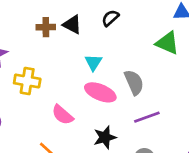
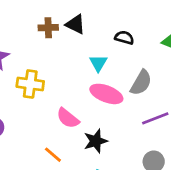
black semicircle: (110, 18) -> (124, 38), moved, turned 60
gray semicircle: (134, 82) -> (141, 83), turned 55
black star: (105, 137) -> (96, 141), moved

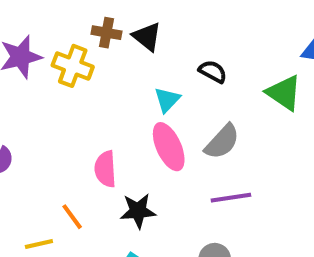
yellow cross: (30, 84) -> (73, 66), moved
pink ellipse: (106, 94) -> (169, 147), turned 32
pink semicircle: (68, 118) -> (105, 169), turned 35

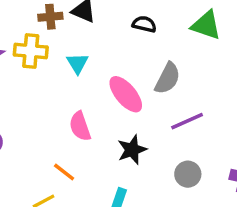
cyan triangle: (167, 100) -> (77, 63), moved
black star: (138, 211) -> (132, 150), moved

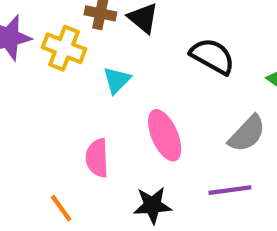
black semicircle: (144, 24) -> (212, 56), size x1.5
gray semicircle: (167, 78) -> (247, 134), moved

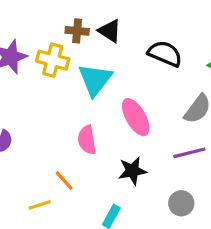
cyan triangle: (117, 80) -> (95, 80), size x1.6

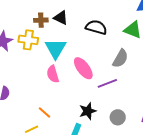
pink semicircle: (87, 140) -> (53, 74), moved
purple line: (189, 153) -> (107, 83), moved
black star: (132, 171) -> (88, 111), moved

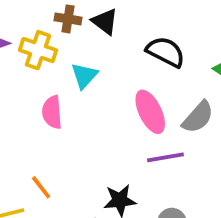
cyan triangle: (56, 49) -> (84, 76), size x0.7
pink ellipse: (83, 68) -> (150, 112), moved
pink semicircle: (53, 74) -> (52, 112), moved

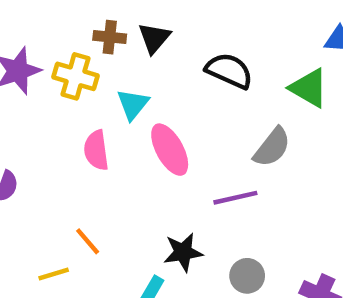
black triangle: (105, 22) -> (154, 38), turned 36
pink ellipse: (150, 112) -> (170, 150), moved

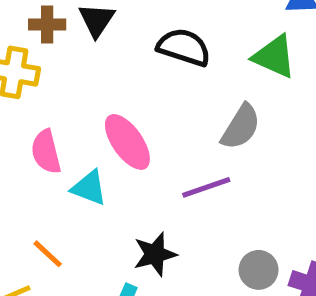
cyan triangle: (133, 104) -> (89, 188), moved, turned -42
gray circle: (247, 276) -> (259, 270), moved

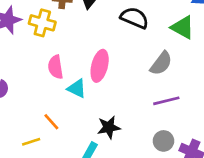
pink ellipse: (127, 142) -> (100, 66), turned 44
purple line: (206, 187) -> (166, 101), moved

